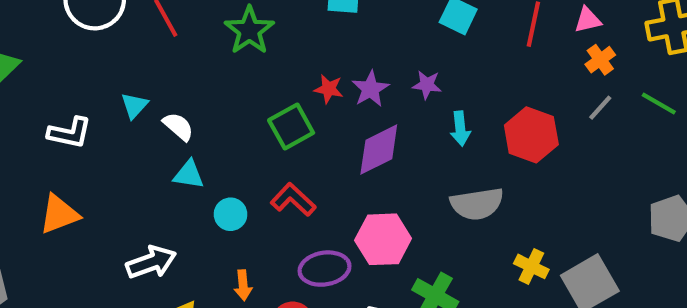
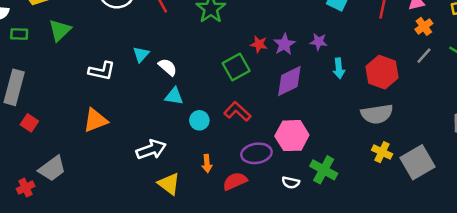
gray semicircle: (477, 204) -> (377, 114), moved

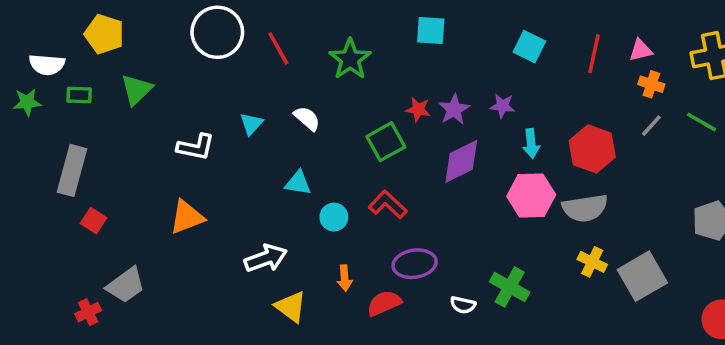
orange cross: (424, 26) -> (651, 84), turned -36
white semicircle: (168, 67) -> (307, 118), moved
pink hexagon: (292, 136) -> (531, 196), moved

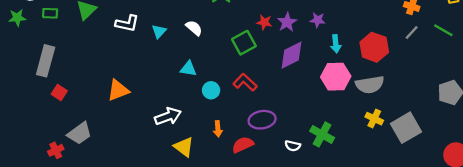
white L-shape: (196, 147) -> (127, 23), moved

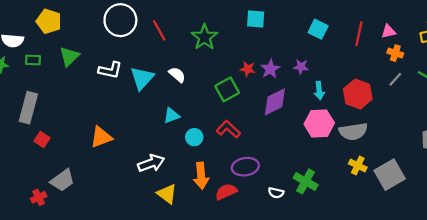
cyan triangle: (159, 31) -> (142, 78), size x1.6
cyan triangle: (188, 69) -> (172, 116), turned -30
orange arrow: (218, 129) -> (201, 176), size x1.6

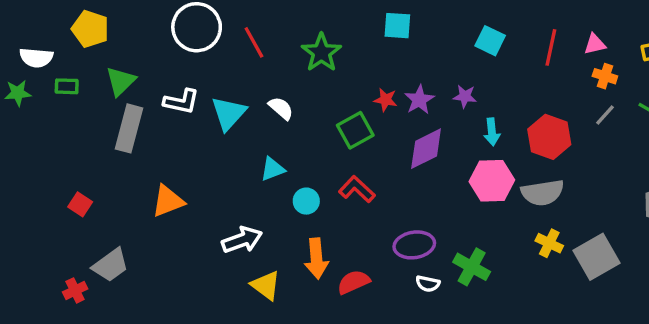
gray rectangle: (28, 108) -> (129, 128), moved
purple ellipse: (245, 167) -> (414, 245), moved

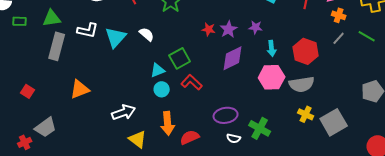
green triangle: (121, 81) -> (52, 18), turned 36
green square: (355, 130) -> (180, 58), moved
cyan triangle: (273, 169) -> (158, 70), moved

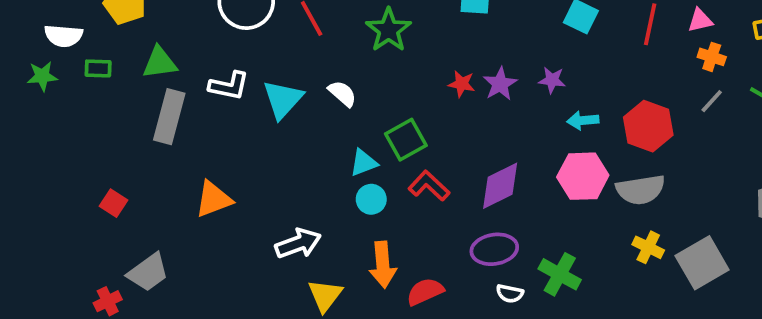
cyan arrow: (272, 48) -> (583, 120), turned 91
purple diamond: (233, 58) -> (500, 186), moved
yellow triangle: (138, 139) -> (325, 295), turned 30

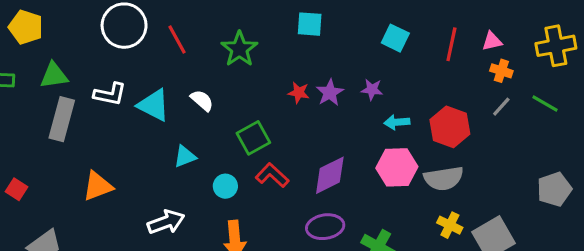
cyan triangle: (283, 99) -> (154, 105), turned -45
cyan triangle: (364, 163) -> (185, 157), moved

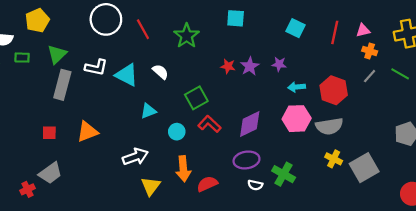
yellow pentagon: (26, 27) -> (37, 21), turned 30
green triangle: (54, 75) -> (57, 54), turned -36
red square: (16, 189) -> (49, 133), moved, turned -32

